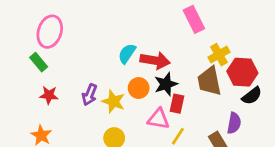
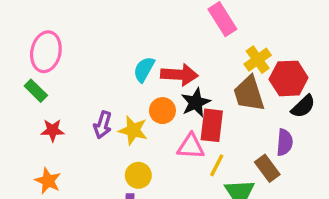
red rectangle: (177, 104) -> (212, 125), size x1.4

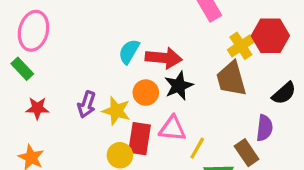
red hexagon: (289, 78) -> (270, 36), moved
red rectangle: (212, 125) -> (140, 139), moved

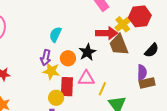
red arrow: (164, 58) -> (107, 33), moved
purple arrow: (87, 104) -> (46, 58), moved
brown rectangle: (247, 153) -> (147, 83), moved, turned -63

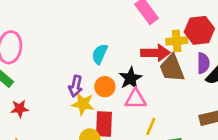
yellow cross: (123, 24) -> (177, 41), turned 35
cyan semicircle: (55, 34) -> (100, 54), moved
purple semicircle: (142, 73) -> (203, 63), moved
pink triangle: (86, 78) -> (136, 99), moved

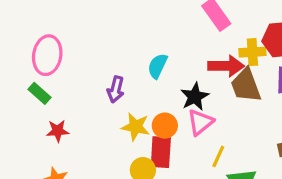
purple arrow: (76, 86) -> (116, 89), moved
orange circle: (105, 87) -> (165, 126), moved
pink triangle: (136, 99) -> (200, 122), turned -40

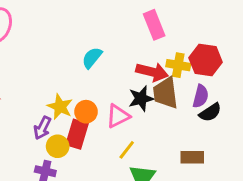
purple arrow: (116, 89) -> (42, 128), moved
black star: (195, 97) -> (141, 99), moved

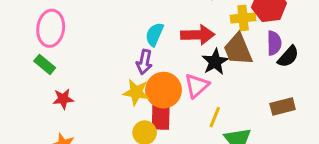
red arrow: (152, 72) -> (198, 35), moved
orange circle: (86, 112) -> (163, 90), size x1.5
purple arrow: (42, 128) -> (144, 62), moved

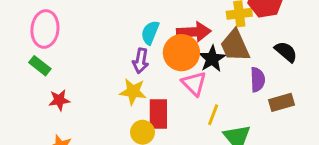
purple semicircle: (274, 43) -> (258, 80), moved
black semicircle: (288, 57) -> (286, 52), turned -90
pink triangle: (197, 86) -> (194, 83), turned -32
orange circle: (163, 90) -> (181, 53), moved

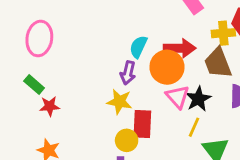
black star: (212, 59) -> (198, 99), moved
green rectangle: (40, 66) -> (34, 84), moved

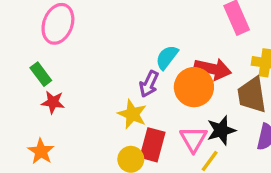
pink triangle: (178, 97) -> (193, 139), moved

